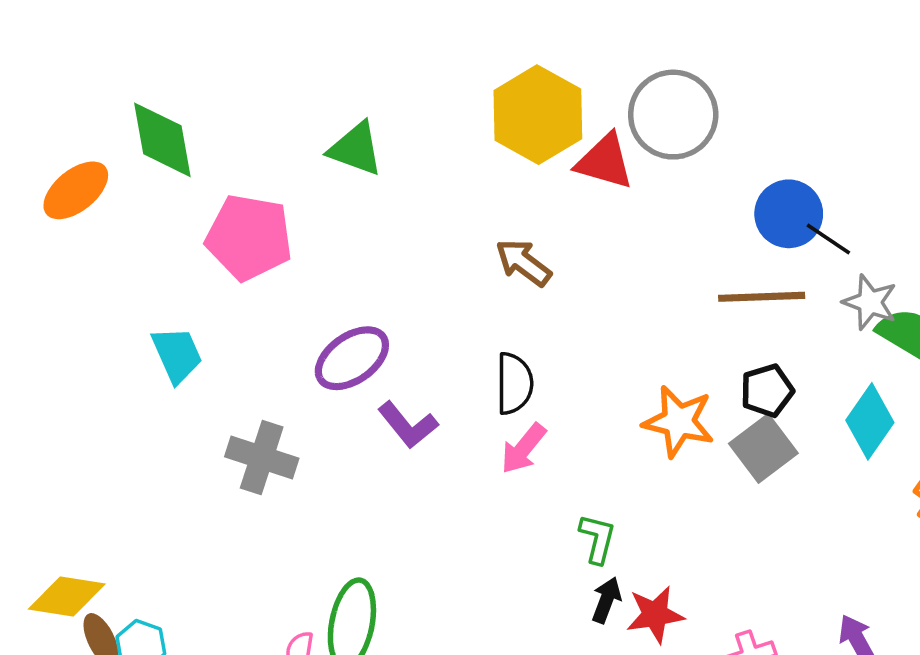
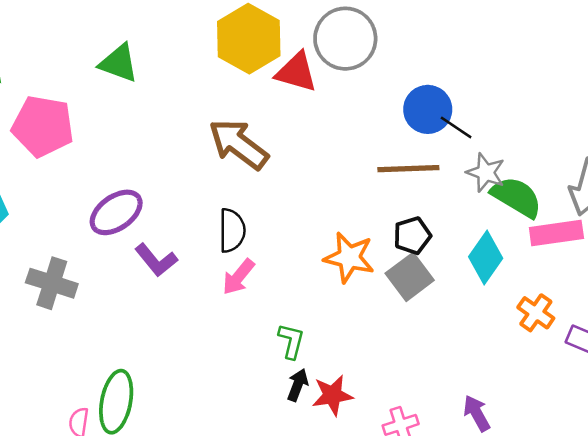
brown arrow: (523, 263) -> (238, 144), size x1.5

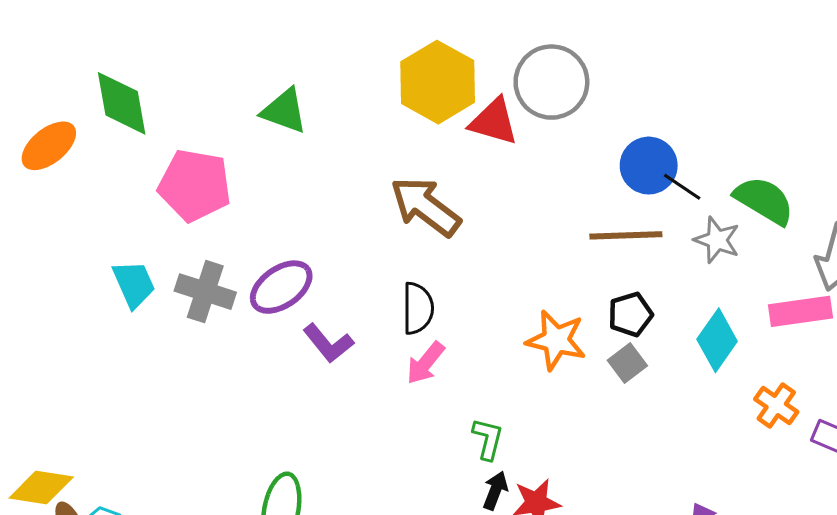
green semicircle: (517, 197) -> (764, 200), moved
gray square: (410, 277) -> (627, 363), size x0.7
gray cross: (52, 283) -> (205, 292), moved

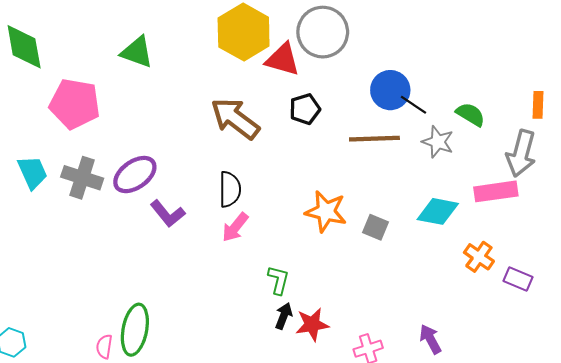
green semicircle: (764, 200) -> (470, 114), size x0.7
black pentagon: (630, 314) -> (305, 109), moved
cyan diamond: (717, 340) -> (438, 211), turned 66
gray square: (627, 363) -> (376, 227), turned -30

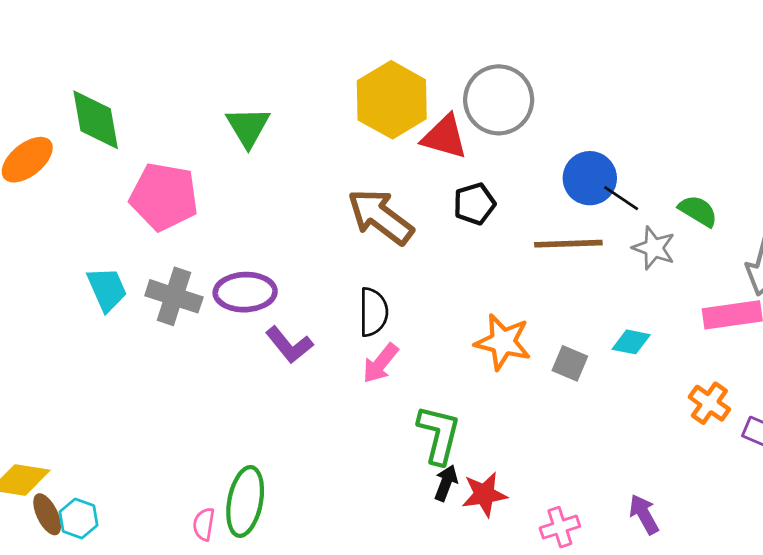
green triangle: (137, 52) -> (248, 127), turned 39
purple ellipse: (135, 175) -> (245, 292), turned 33
cyan diamond: (438, 211) -> (631, 342), moved, size x0.7
green L-shape: (278, 280) -> (439, 435), size x1.5

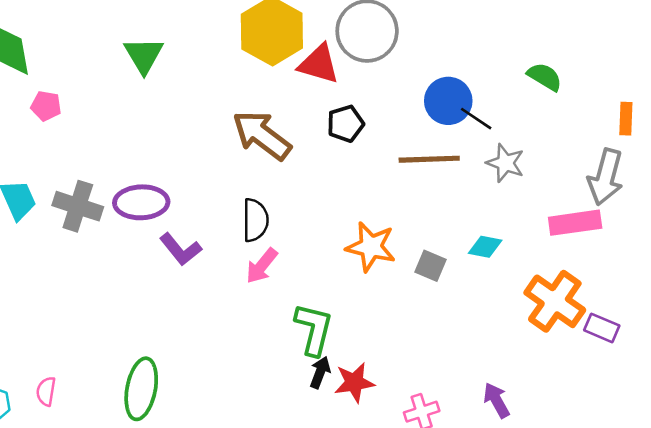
pink pentagon: (164, 197) -> (46, 106), moved, size x0.5
green semicircle: (698, 211) -> (545, 77), moved
orange cross: (709, 403) -> (555, 301), size x1.6
pink semicircle: (204, 524) -> (46, 391), moved

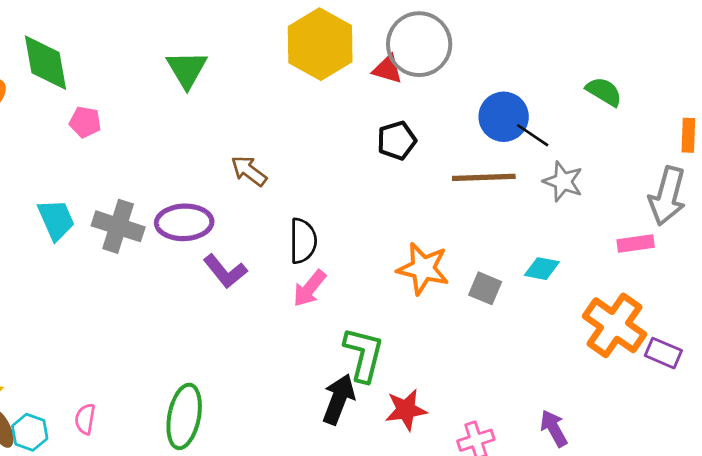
red triangle: (319, 64) -> (387, 69), moved, size x0.7
brown arrow: (262, 135) -> (249, 171), moved, size x0.6
pink rectangle: (575, 223) -> (636, 243), size x0.7
black arrow: (320, 372) -> (339, 399), moved, size x1.5

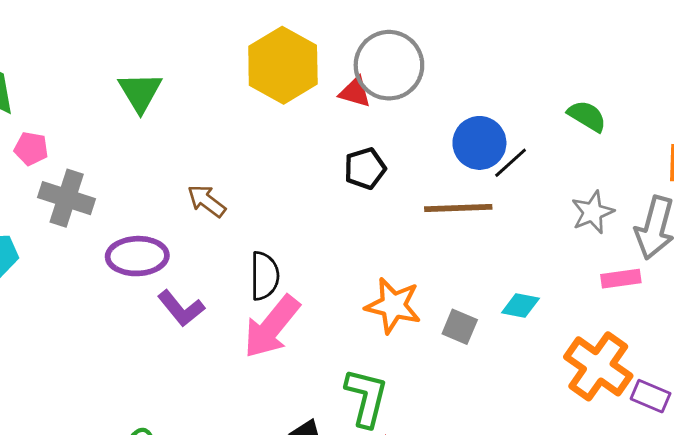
black line: (533, 135) -> (511, 163), turned -76
gray star: (563, 181) -> (593, 212), moved, turned 30
gray cross: (118, 226) -> (67, 198), moved
pink arrow: (310, 288) -> (272, 327), size x1.6
green L-shape: (364, 354) -> (366, 397), moved

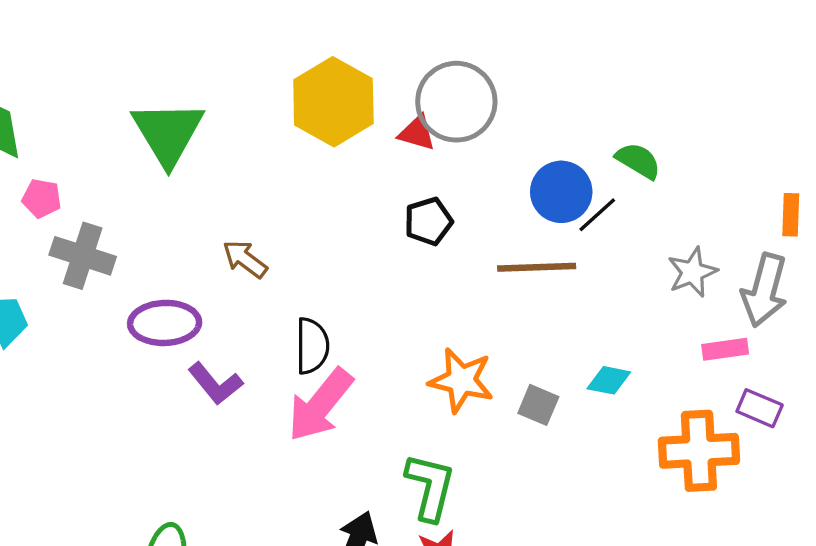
green triangle: (140, 92) -> (168, 133), size x1.4
green semicircle: (587, 116) -> (638, 161), moved
orange cross: (598, 366) -> (699, 451), turned -38
purple rectangle: (651, 396) -> (760, 408), moved

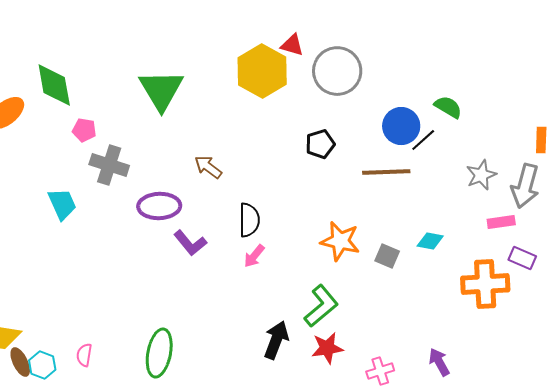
red triangle: (417, 133) -> (292, 45), moved
pink arrow: (320, 405) -> (254, 256), size x0.5
green L-shape: (430, 487) -> (321, 306), turned 36

